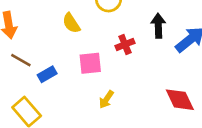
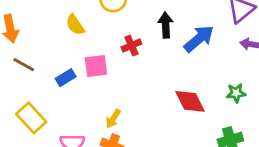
blue rectangle: (47, 74) -> (66, 78), moved
yellow arrow: (106, 99) -> (113, 119), moved

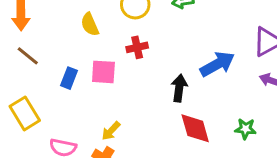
black arrow: (166, 25) -> (179, 88), moved
red cross: (131, 45) -> (137, 47), moved
blue rectangle: (66, 78) -> (69, 78), turned -48

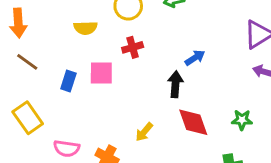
yellow semicircle: (90, 24) -> (85, 28), turned -65
blue arrow: (217, 64) -> (195, 58), moved, size x0.6
yellow arrow: (111, 131) -> (144, 132), moved

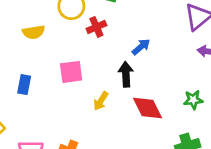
red cross: (133, 47) -> (96, 27), moved
pink square: (101, 73) -> (71, 72), moved
yellow arrow: (144, 132) -> (101, 101), moved

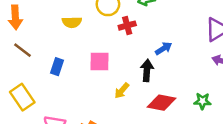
red diamond: (147, 108) -> (161, 103), turned -60

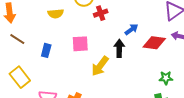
yellow arrow: (122, 91) -> (100, 66), size x1.5
green star: (202, 101) -> (166, 78), moved
red diamond: (161, 103) -> (154, 43), moved

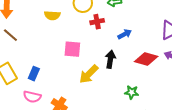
blue arrow: (131, 29) -> (125, 34), moved
blue rectangle: (46, 50) -> (34, 74), moved
green star: (166, 78) -> (132, 92), moved

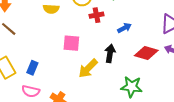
green star: (132, 92) -> (131, 87), size x1.5

